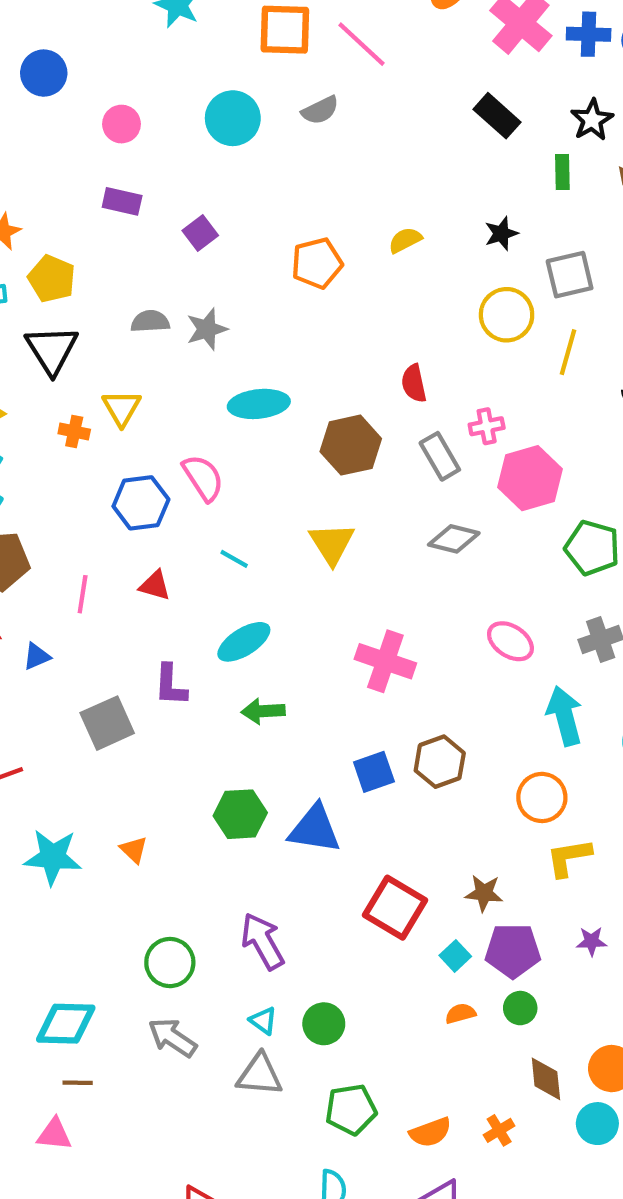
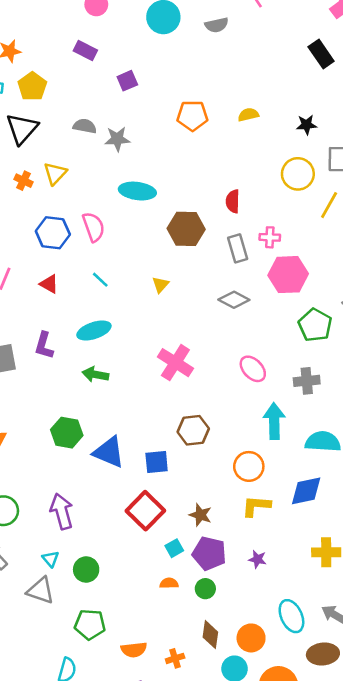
yellow triangle: (332, 544) -> (161, 285), size x0.6
blue square: (374, 772) -> (157, 462), moved

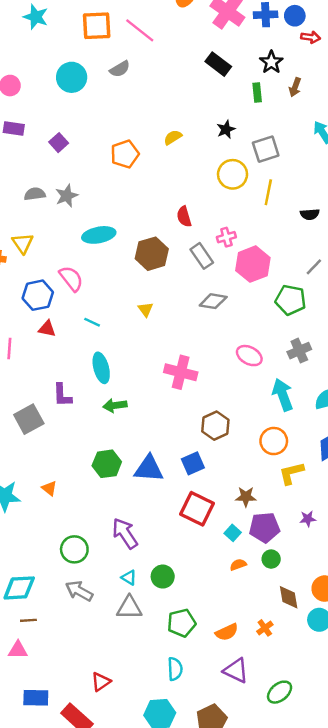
red triangle: (49, 284) -> (47, 329), moved
cyan ellipse: (94, 330) -> (101, 368), turned -68

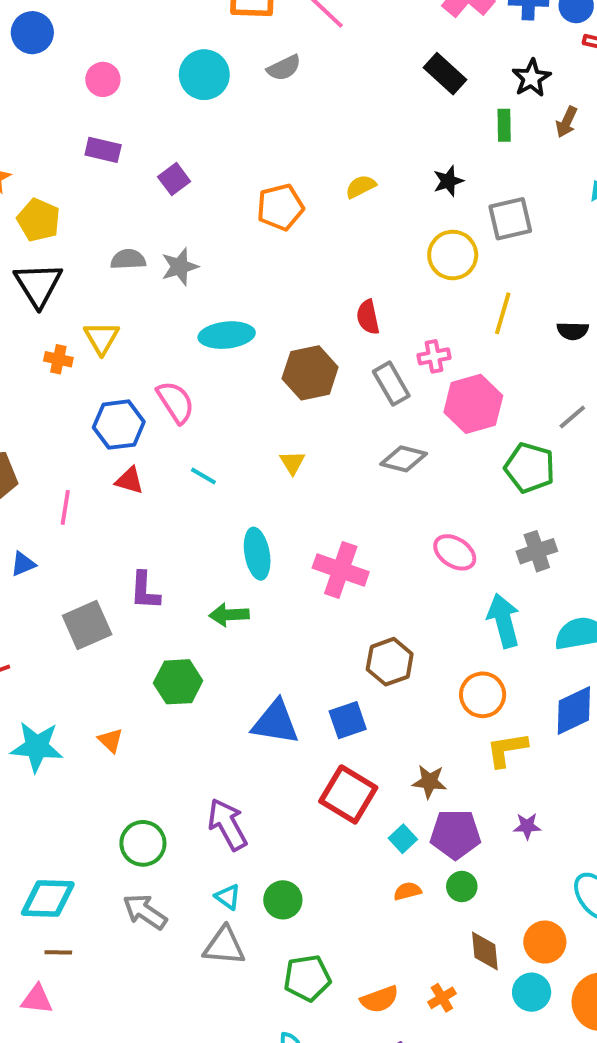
yellow line: (268, 192) -> (503, 313), moved
cyan ellipse: (101, 368) -> (257, 554), moved
green hexagon: (107, 464) -> (178, 682), moved

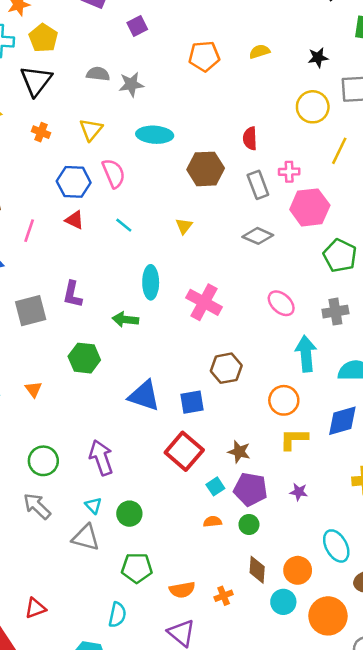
yellow triangle: (102, 338) -> (91, 130), moved

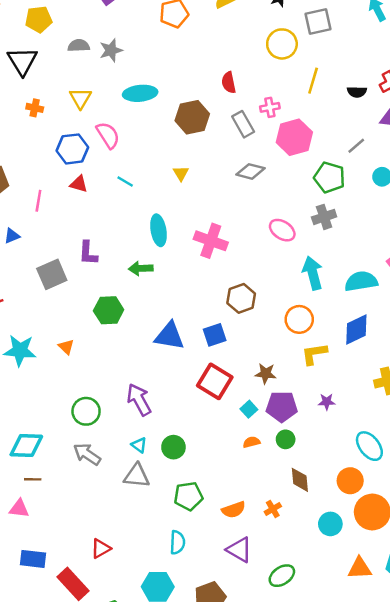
yellow pentagon: (43, 38) -> (39, 19), moved, turned -30
gray cross: (335, 312) -> (324, 217), moved
orange circle: (298, 570) -> (350, 481), moved
cyan circle: (283, 602) -> (330, 524), moved

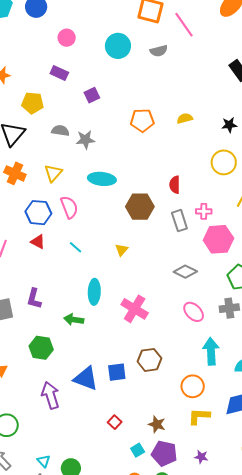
orange cross: (35, 108) -> (15, 173), size x1.5
gray diamond: (251, 171) -> (185, 272), moved
blue square: (215, 335) -> (117, 372), moved
red square: (215, 381) -> (115, 422), size x0.5
purple arrow: (139, 400) -> (51, 395), moved

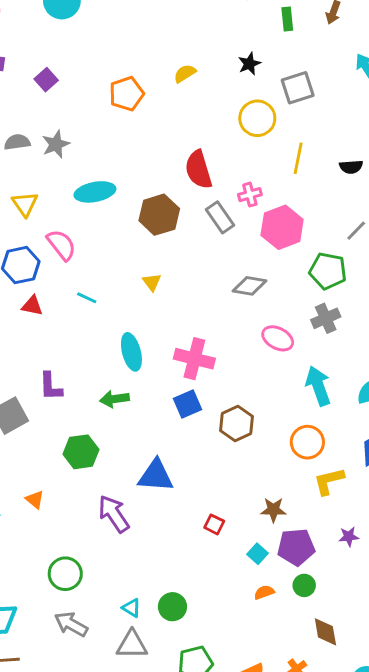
red semicircle: (175, 185) -> (199, 170), size x1.5
blue square: (117, 372) -> (187, 404), moved

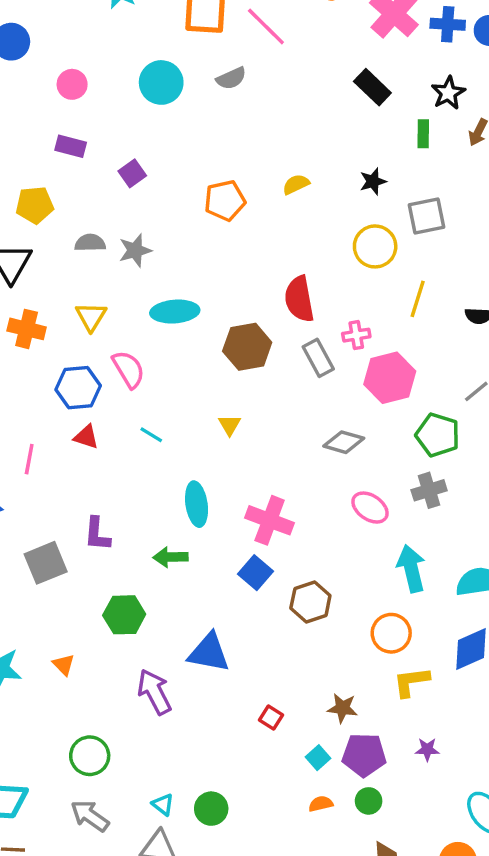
blue square: (187, 404) -> (255, 573), turned -32

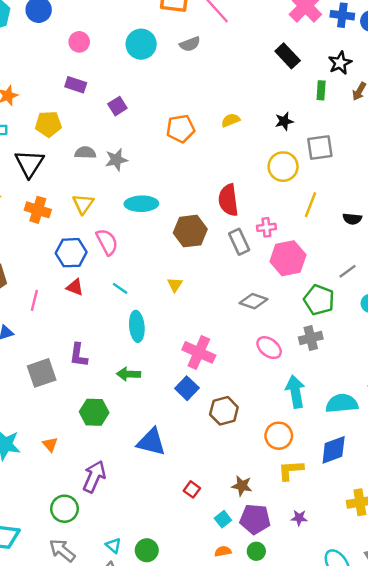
cyan ellipse: (197, 504) -> (137, 326), moved
purple arrow: (155, 692) -> (94, 477), moved, turned 48

